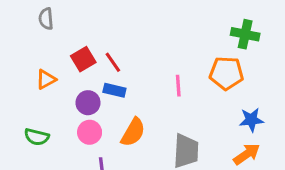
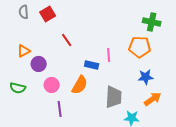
red square: (83, 59) -> (48, 14), moved
blue rectangle: (114, 90) -> (92, 65), moved
purple circle: (88, 103) -> (39, 64), moved
blue star: (251, 120) -> (146, 77), moved

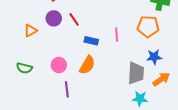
purple circle: (39, 64) -> (54, 18), moved
blue rectangle: (92, 65) -> (91, 41), moved
gray trapezoid: (114, 97) -> (136, 73), moved

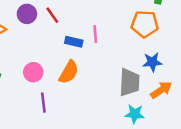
pink line: (117, 35) -> (95, 34), moved

